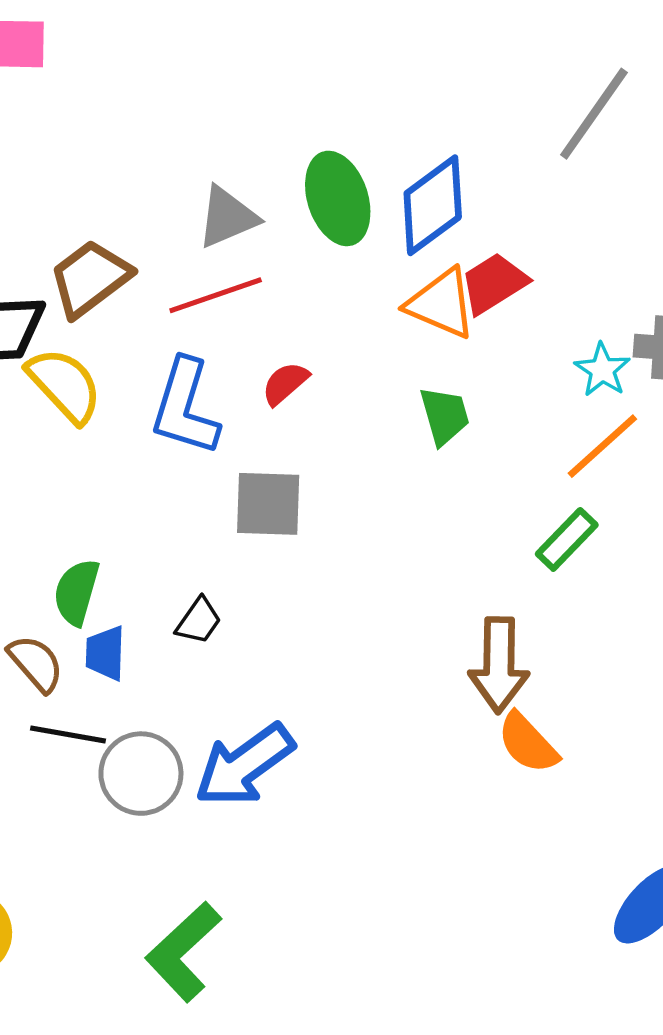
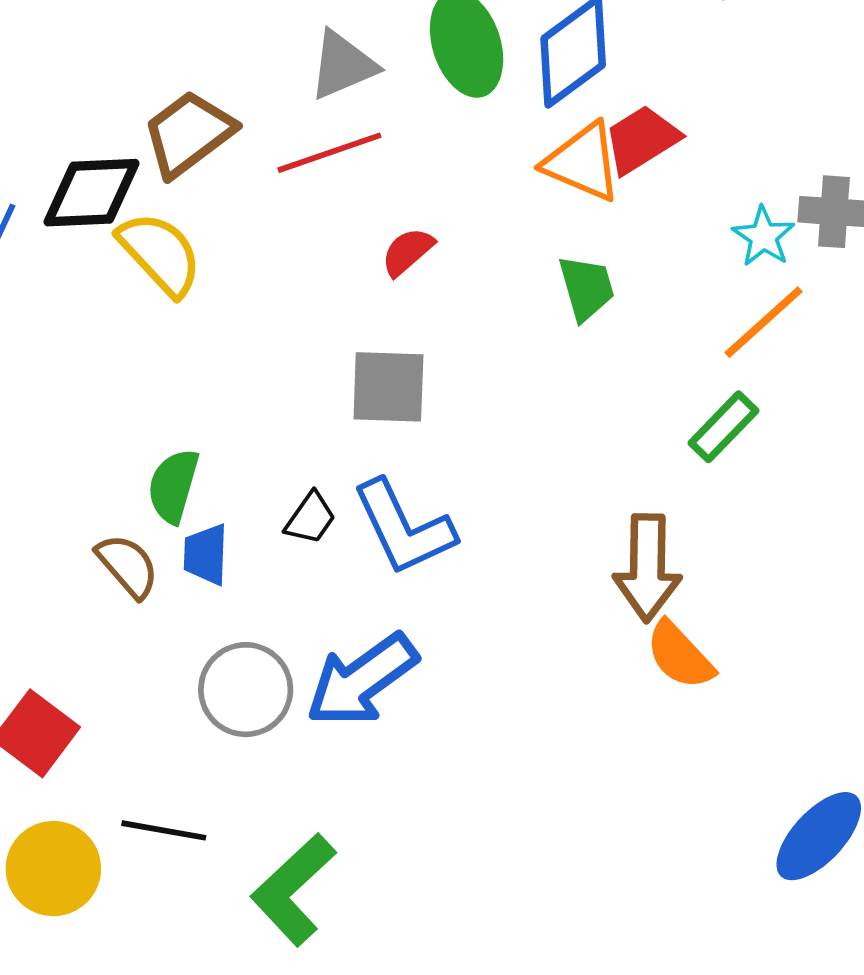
blue L-shape: (185, 407) -> (404, 528), moved, turned -42
black line: (68, 735) -> (164, 830), moved

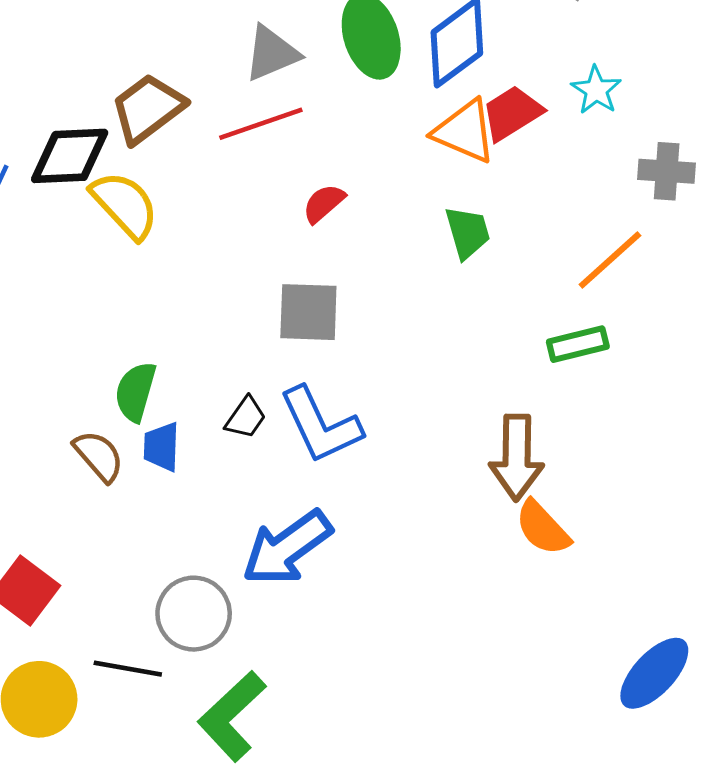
cyan star: (764, 236) -> (596, 90), moved
green rectangle: (724, 427) -> (578, 344), turned 32
gray circle: (246, 690) -> (194, 614), moved

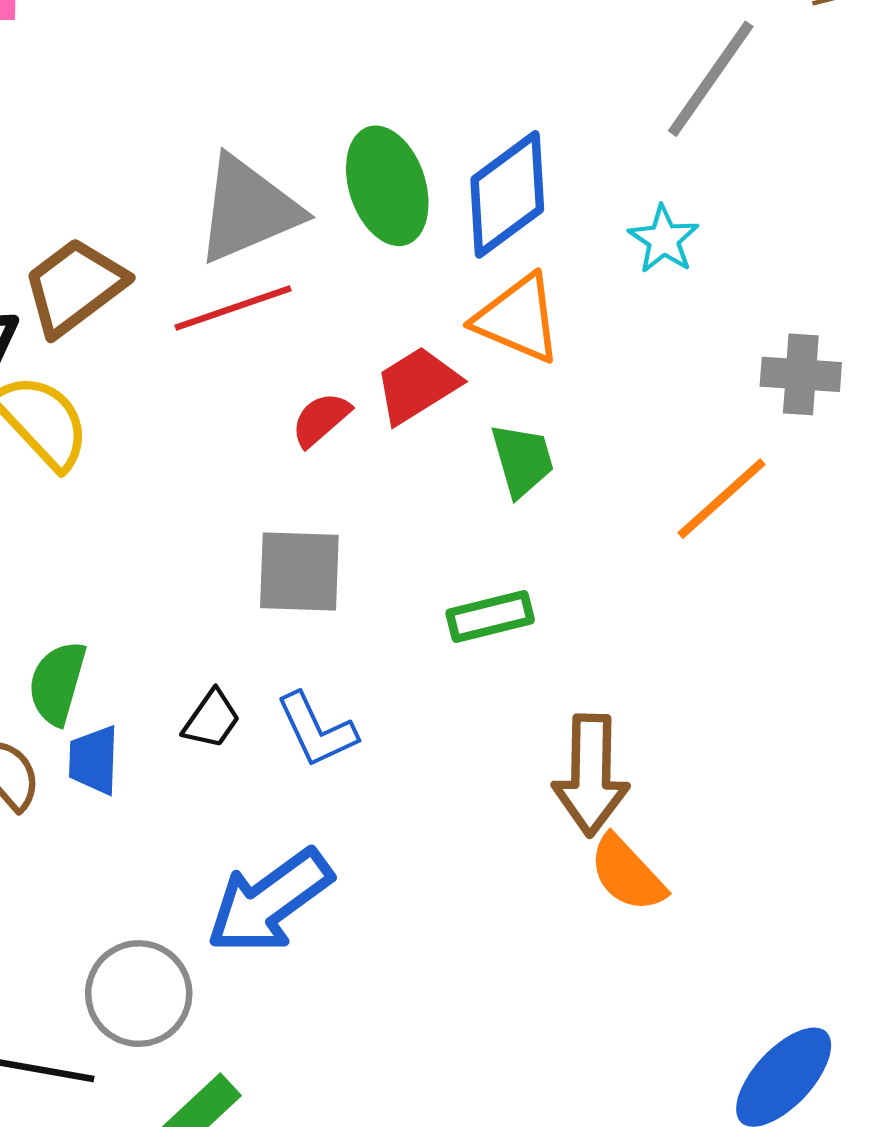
gray triangle: (272, 53) -> (248, 209), size x1.4
cyan star: (596, 90) -> (664, 239), moved
red trapezoid: (512, 113) -> (417, 385), moved
green rectangle: (578, 344) -> (490, 616), moved
blue L-shape: (321, 425) -> (317, 730), size x0.7

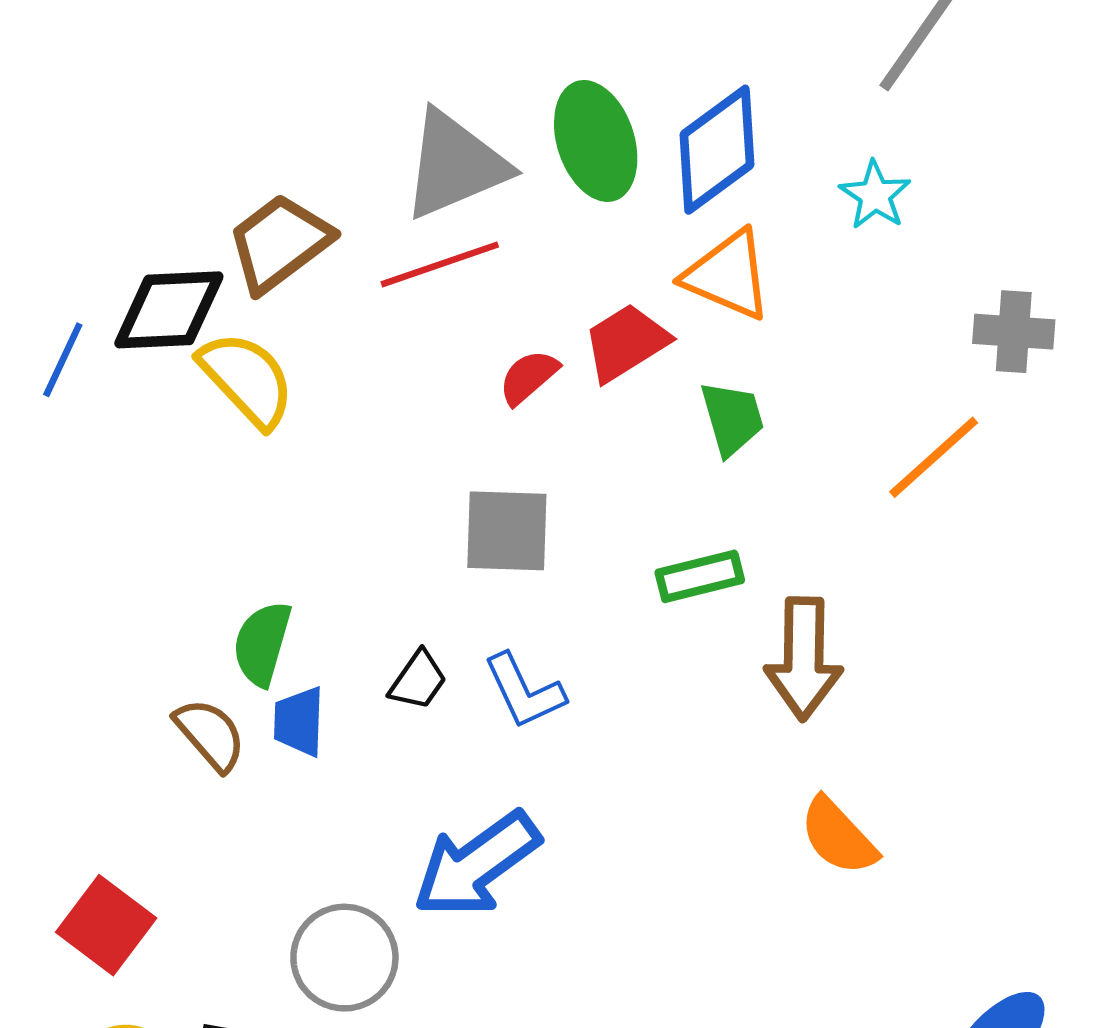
brown arrow: (591, 775) -> (804, 659), moved

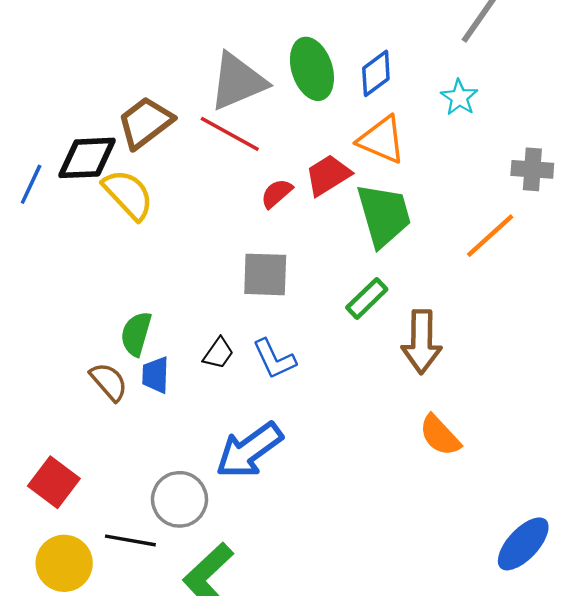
blue diamond: (717, 150) -> (376, 73), size x0.7
red line: (440, 264) -> (230, 134), turned 48
green trapezoid: (732, 418) -> (384, 215), size x1.6
green rectangle: (700, 576) -> (367, 298), turned -30

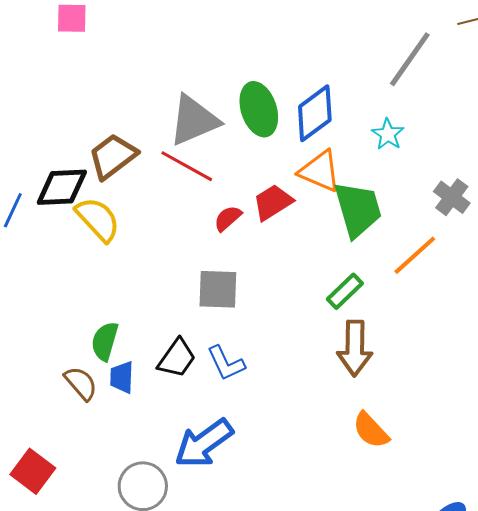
blue diamond: (376, 73) -> (315, 113), size x1.4
gray cross: (532, 169) -> (452, 197), turned 33
green trapezoid: (384, 215) -> (358, 209), moved
green rectangle: (367, 298) -> (345, 291), moved
black trapezoid: (218, 353) -> (177, 358), size x1.4

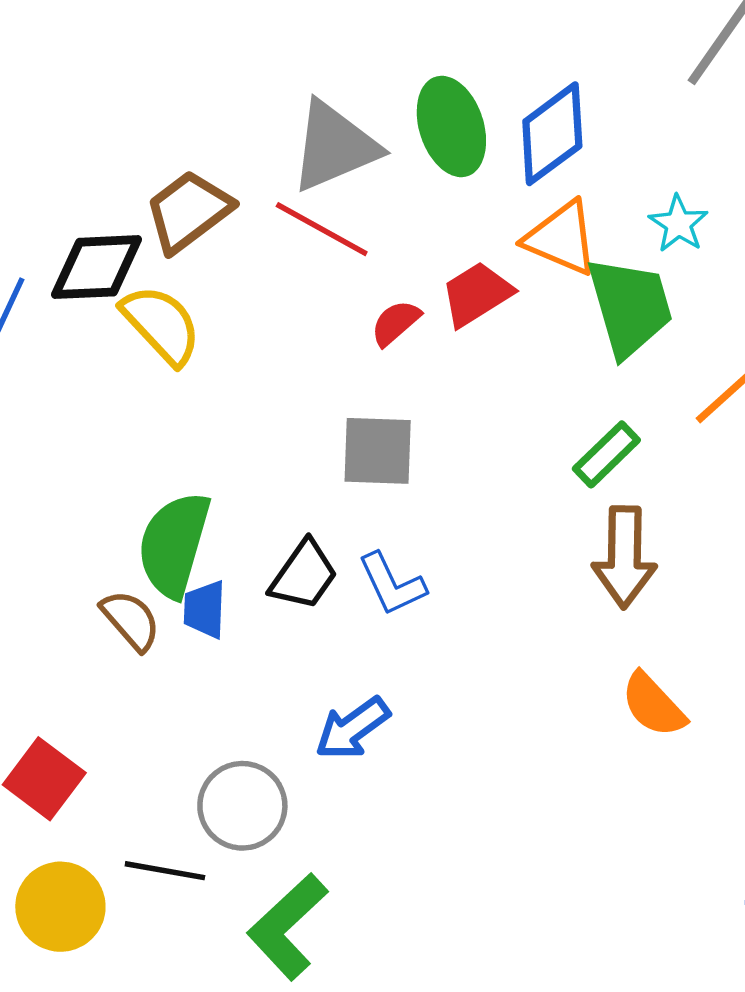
cyan star: (388, 134) -> (678, 224), moved
green semicircle: (105, 341) -> (174, 545), size x1.5
blue arrow: (204, 443) -> (352, 728), size x0.7

